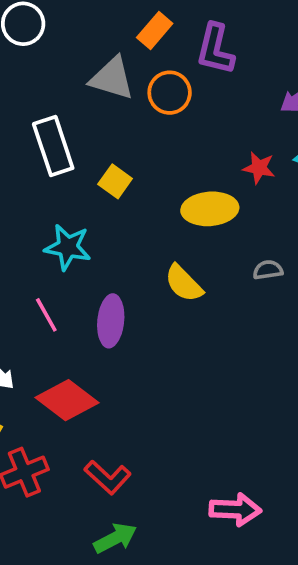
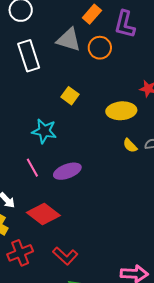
white rectangle: (53, 146) -> (29, 56), moved
yellow semicircle: (184, 283) -> (130, 146), moved, size x0.7
purple ellipse: (111, 321) -> (67, 171), turned 64

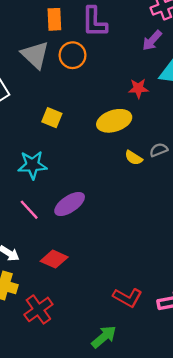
orange rectangle: (92, 14) -> (54, 19), turned -30
gray triangle: (69, 40) -> (35, 55), turned 40
red diamond: (43, 214) -> (54, 259), size x0.7
red L-shape: (65, 256) -> (128, 297), moved

